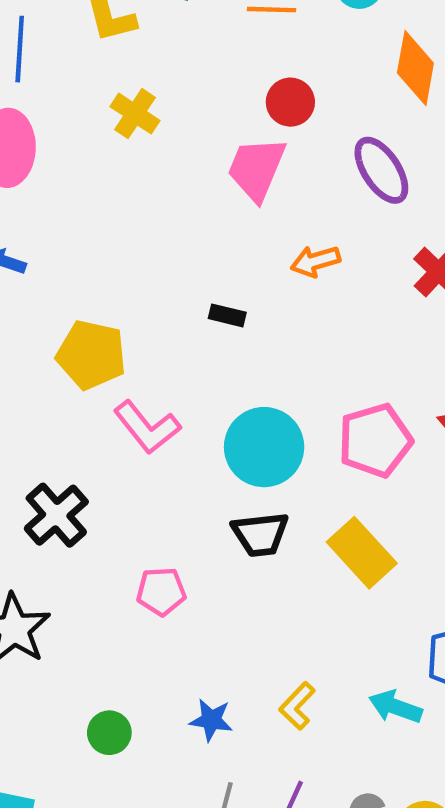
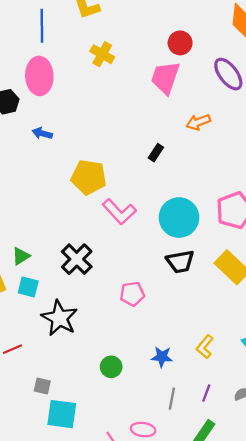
black rectangle: (227, 315) -> (156, 153), turned -66

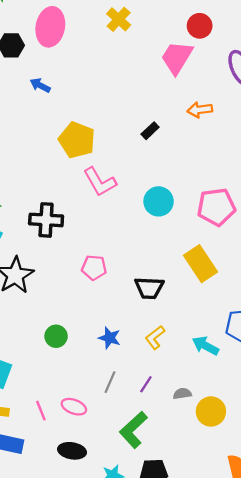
cyan circle: (179, 218) -> (159, 201), size x0.7
black cross: (77, 259) -> (46, 220), turned 36
black trapezoid: (180, 262) -> (149, 288), moved

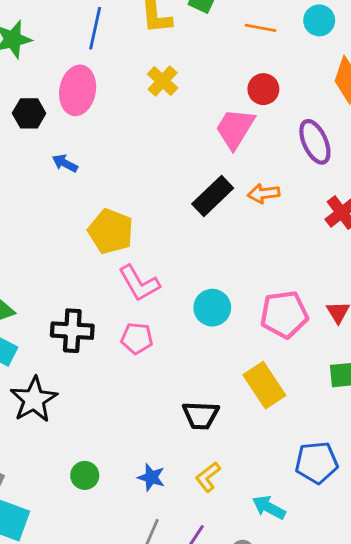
black rectangle: (150, 131) -> (213, 196), moved, size x1.8
pink pentagon: (94, 268) -> (137, 338), moved
cyan arrow: (205, 346) -> (269, 507), moved

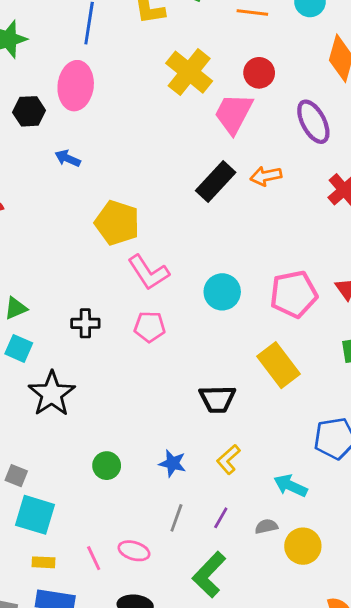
yellow cross: (163, 81) -> (189, 72), moved, size x1.5
black cross: (72, 331) -> (85, 323), size x0.7

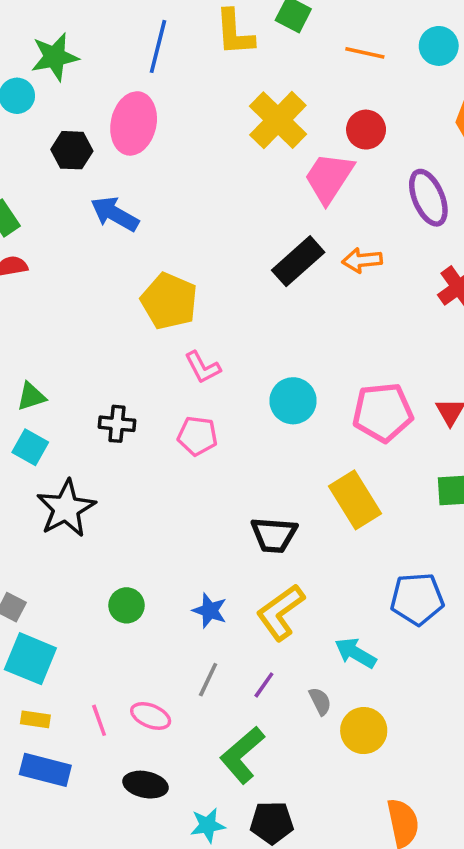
blue arrow: (68, 158) -> (115, 214), size x1.5
pink L-shape: (148, 272) -> (203, 367), size x0.7
yellow L-shape: (228, 459) -> (280, 612), size x1.5
gray semicircle: (266, 526) -> (320, 701), turned 70

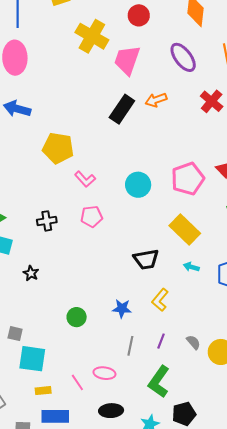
red circle: (366, 130) -> (139, 15), moved
black star: (66, 508) -> (31, 273), size x0.5
yellow L-shape: (280, 612) -> (160, 300), size x0.7
cyan arrow: (355, 653) -> (191, 267), moved, size x0.7

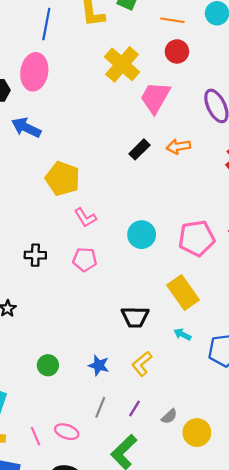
black rectangle: (122, 109) -> (140, 149), size x0.7
gray semicircle: (193, 342) -> (169, 416), turned 77

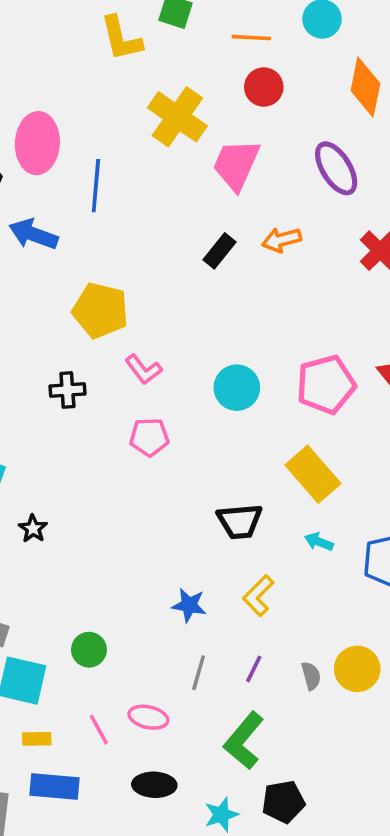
blue line: (46, 24) -> (96, 186), moved
black cross: (35, 255) -> (67, 390), moved
green circle: (48, 365) -> (89, 650), moved
gray semicircle: (169, 416) -> (311, 676), turned -56
yellow circle: (197, 433) -> (357, 669), moved

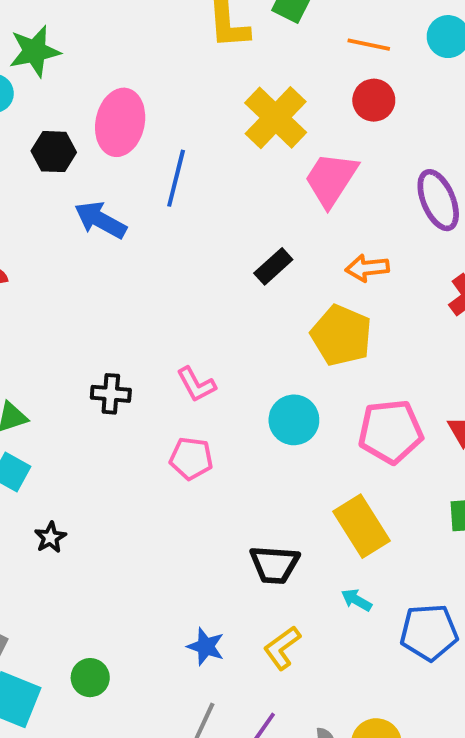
black rectangle: (220, 251) -> (273, 266), moved
yellow pentagon: (100, 310) -> (341, 335), moved

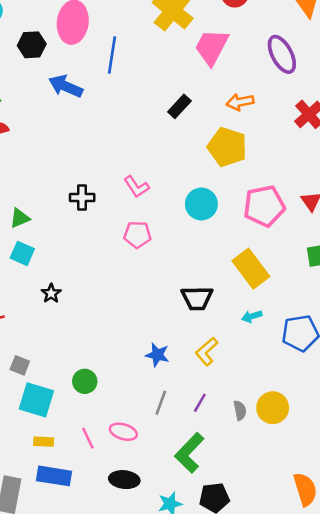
cyan arrow: (356, 600) -> (252, 316), turned -42

